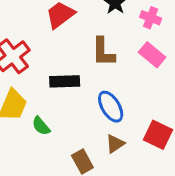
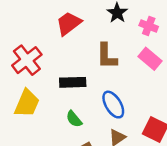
green semicircle: (41, 126) -> (74, 119), moved

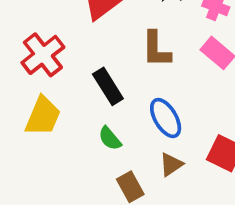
black rectangle: (73, 82) -> (108, 86), turned 60

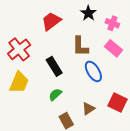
blue ellipse: (166, 118) -> (93, 71), moved
green semicircle: (110, 138) -> (55, 95), turned 88

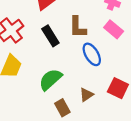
black rectangle: (54, 66) -> (50, 36), moved
green semicircle: (55, 95) -> (50, 79), size x1.6

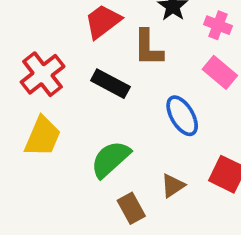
brown L-shape: (78, 27) -> (148, 48), moved
black rectangle: (50, 36) -> (110, 84), turned -30

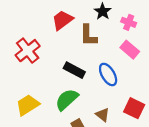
black rectangle: (110, 84) -> (74, 70), moved
yellow trapezoid: (43, 137) -> (28, 105), moved, turned -145
brown triangle: (173, 186) -> (103, 115), turned -48

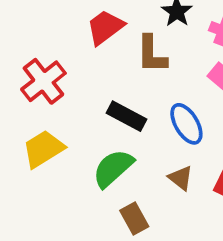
yellow trapezoid: (28, 105) -> (43, 149), moved
brown triangle: (103, 115) -> (181, 178), moved

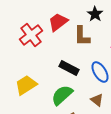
red cross: (43, 81) -> (31, 35), moved

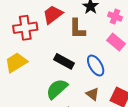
red cross: (31, 35) -> (25, 28), turned 30
yellow trapezoid: (26, 85) -> (16, 62), moved

